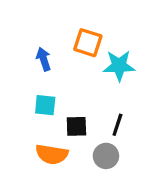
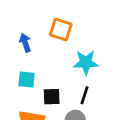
cyan star: (119, 66) -> (86, 62), moved

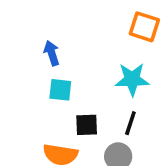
orange square: (61, 29) -> (144, 27), moved
cyan square: (27, 80) -> (60, 90), moved

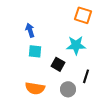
black line: (130, 123) -> (86, 76), moved
black square: (87, 125) -> (58, 64), moved, turned 32

